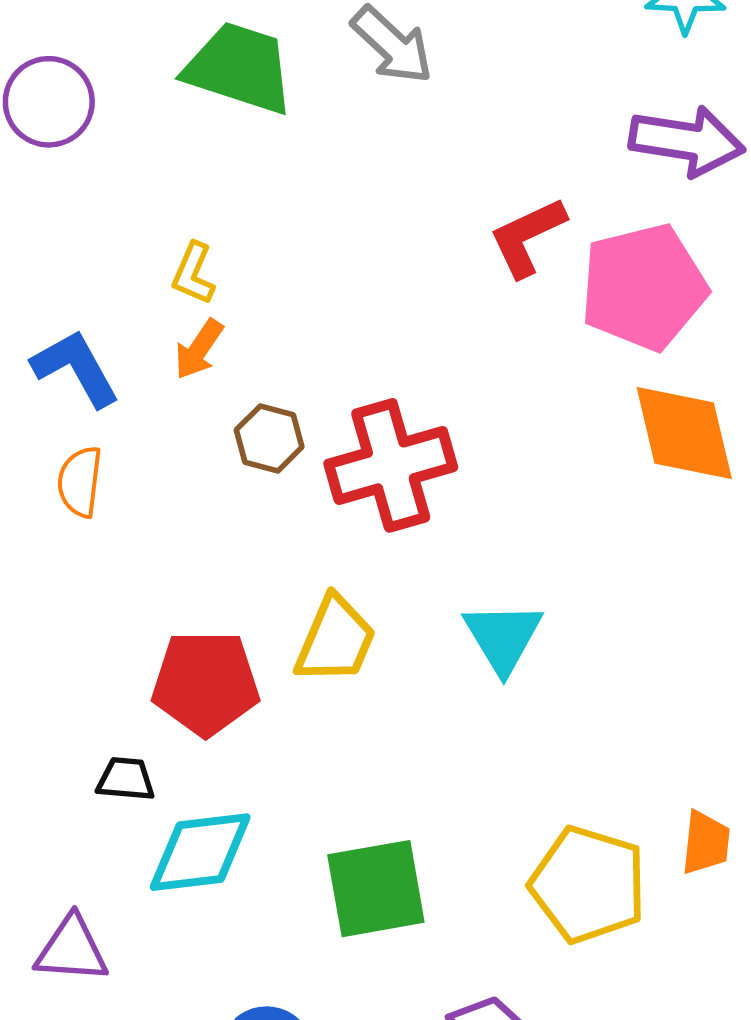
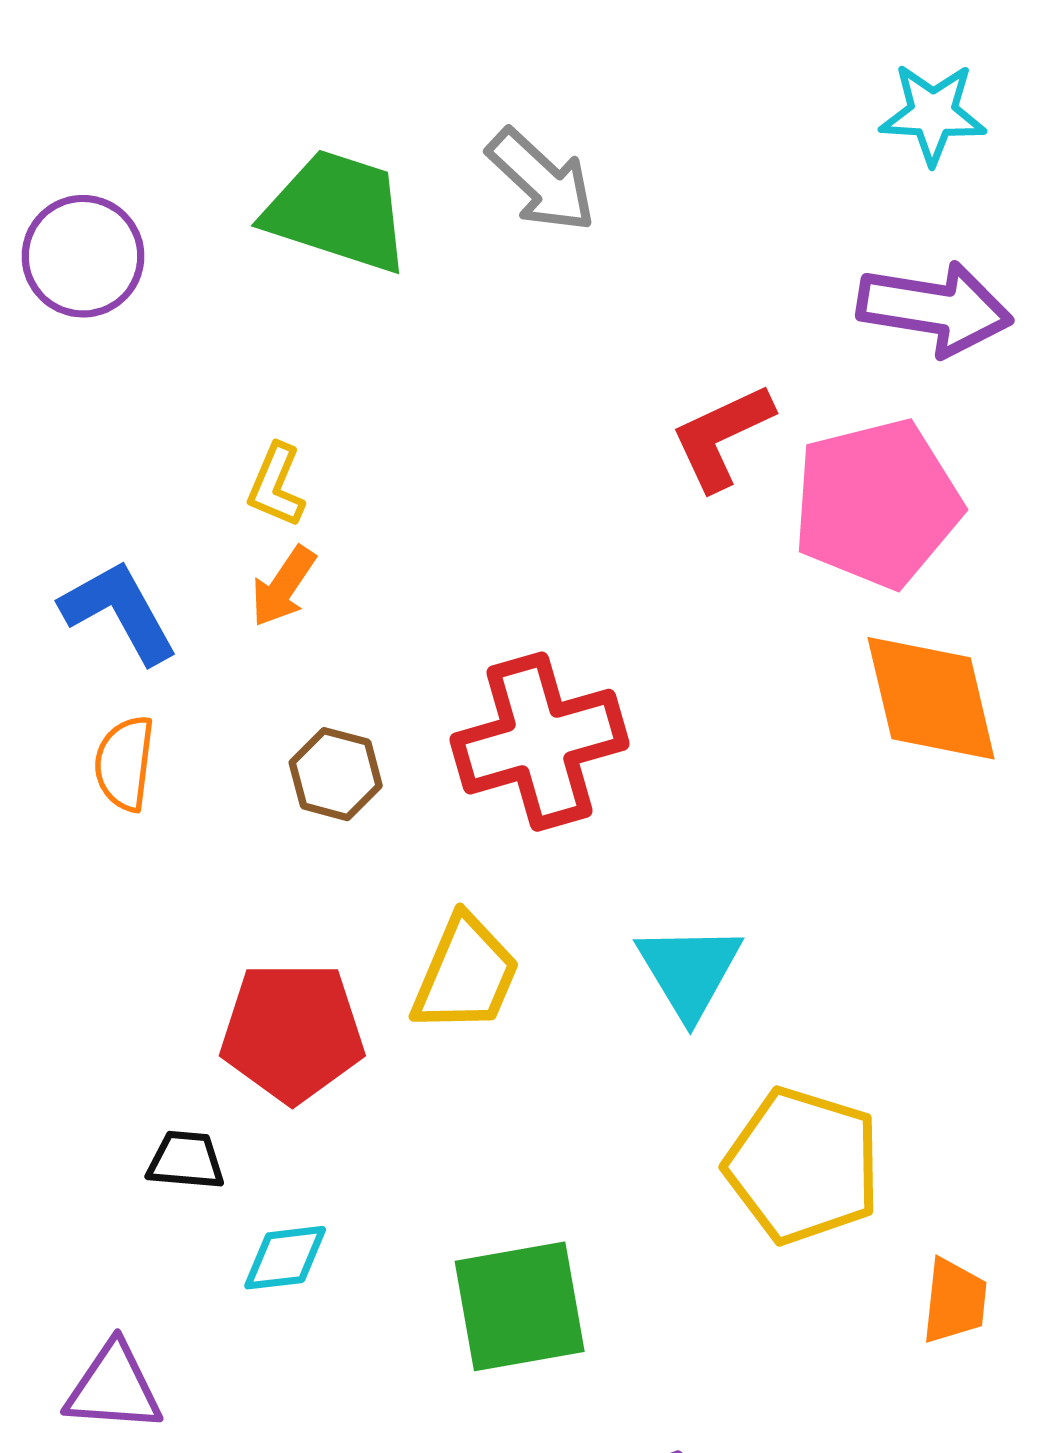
brown hexagon: (269, 438) -> (336, 774), moved
orange trapezoid: (706, 843) -> (955, 1301), moved
cyan diamond: (200, 852) -> (285, 1258), size x0.6
yellow pentagon: (588, 885) -> (803, 1166), moved

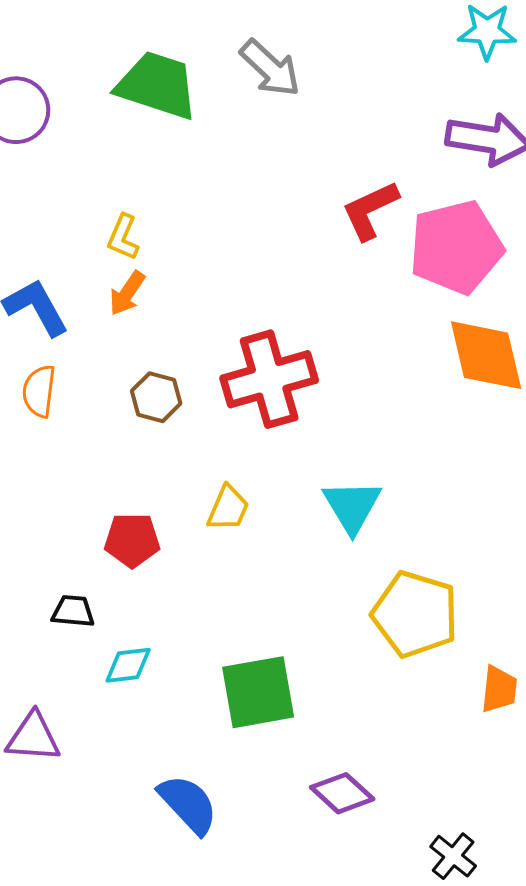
yellow trapezoid: (466, 974) -> (228, 508), size x0.7
red pentagon: (292, 1032) -> (132, 540), size x0.7

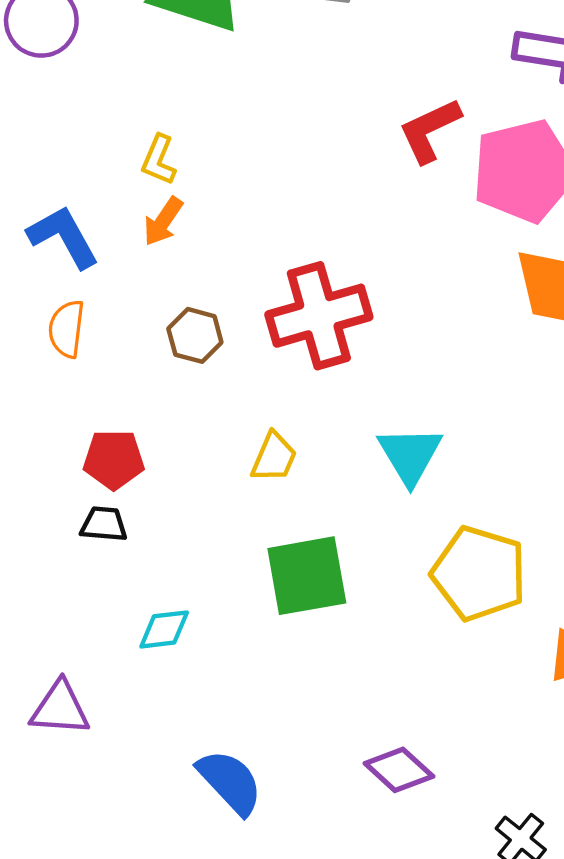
red pentagon: (132, 540) -> (114, 459), moved
black trapezoid: (73, 611) -> (104, 524), moved
green square: (258, 692) -> (307, 576), moved

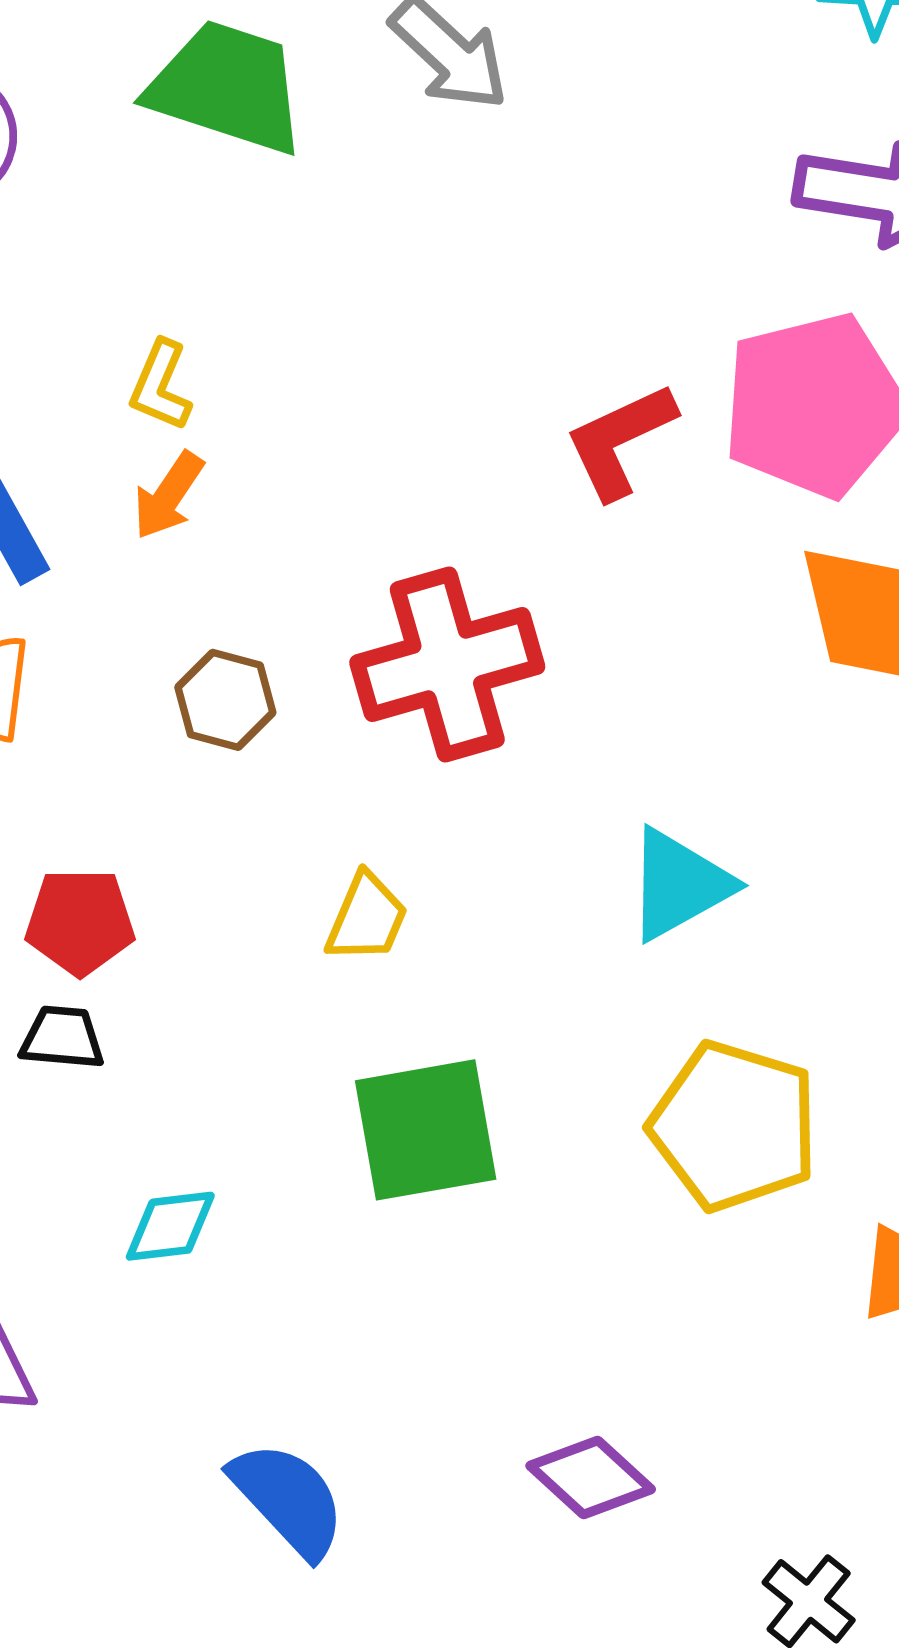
red L-shape: (430, 130) -> (620, 441), moved
cyan triangle: (410, 455) -> (679, 884), moved, turned 32

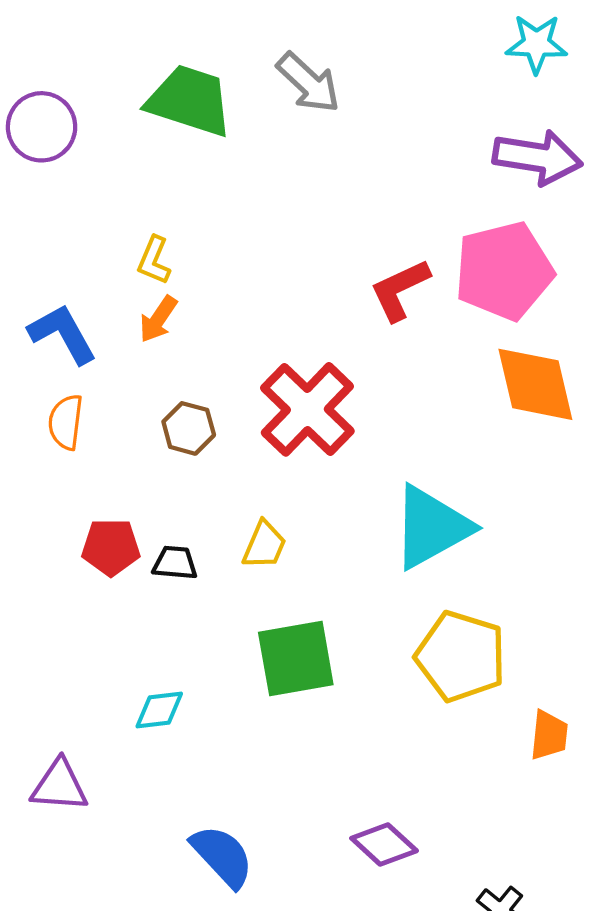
red cross: (447, 665) -> (307, 409), turned -30
cyan triangle: (679, 884) -> (431, 527), size x1.4
black trapezoid: (62, 1038) -> (175, 563), moved

